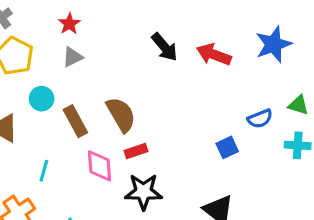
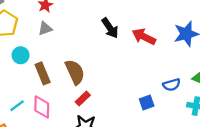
red rectangle: (136, 151) -> (83, 99), turned -32
pink diamond: (100, 166) -> (42, 107), moved
cyan line: (44, 171) -> (17, 106), turned 32

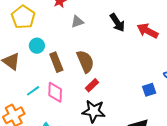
gray triangle: (45, 29) -> (77, 22), moved

